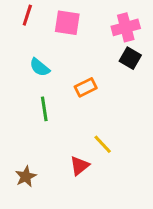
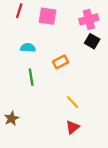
cyan semicircle: (40, 67) -> (28, 48), turned 144
red triangle: (80, 166) -> (73, 127), moved
brown star: (26, 177) -> (12, 118), moved

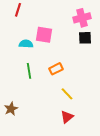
pink square: (47, 16) -> (44, 35), moved
black square: (92, 41) -> (85, 38), turned -32
orange rectangle: (61, 62) -> (56, 69), moved

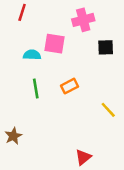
pink cross: (82, 18) -> (83, 20), moved
yellow line: (67, 94) -> (108, 110), moved
red triangle: (67, 117) -> (83, 157), moved

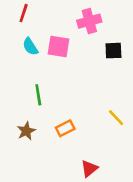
cyan semicircle: (32, 55) -> (30, 47), moved, turned -126
orange rectangle: (69, 86) -> (65, 128), moved
brown star: (13, 136) -> (26, 131), moved

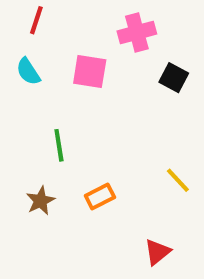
cyan semicircle: (30, 47) -> (28, 71), moved
black square: (113, 51) -> (174, 78), turned 30
red triangle: (89, 169) -> (157, 252), moved

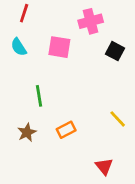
red triangle: (157, 252) -> (104, 166), turned -30

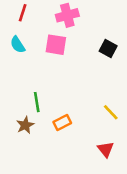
pink cross: (91, 21) -> (67, 15), moved
green line: (39, 96) -> (37, 102), moved
red triangle: (104, 166) -> (106, 149), moved

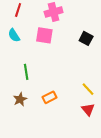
green line: (37, 102) -> (26, 72), moved
red triangle: (106, 149) -> (88, 109), moved

